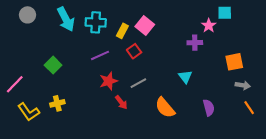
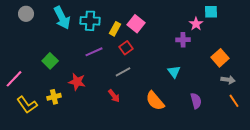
orange square: (234, 62) -> (220, 58), turned -30
red star: (108, 81) -> (77, 82), moved, turned 30
gray line: (138, 83) -> (123, 72), moved

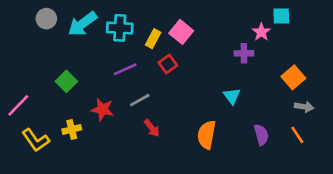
gray circle: (26, 14) -> (46, 19), moved
cyan arrow: (62, 18) -> (82, 24), turned 80
gray line: (123, 72) -> (140, 100), moved
orange semicircle: (155, 101) -> (207, 135), turned 50
orange line: (234, 101) -> (297, 135), moved

